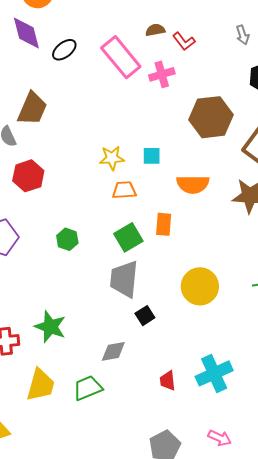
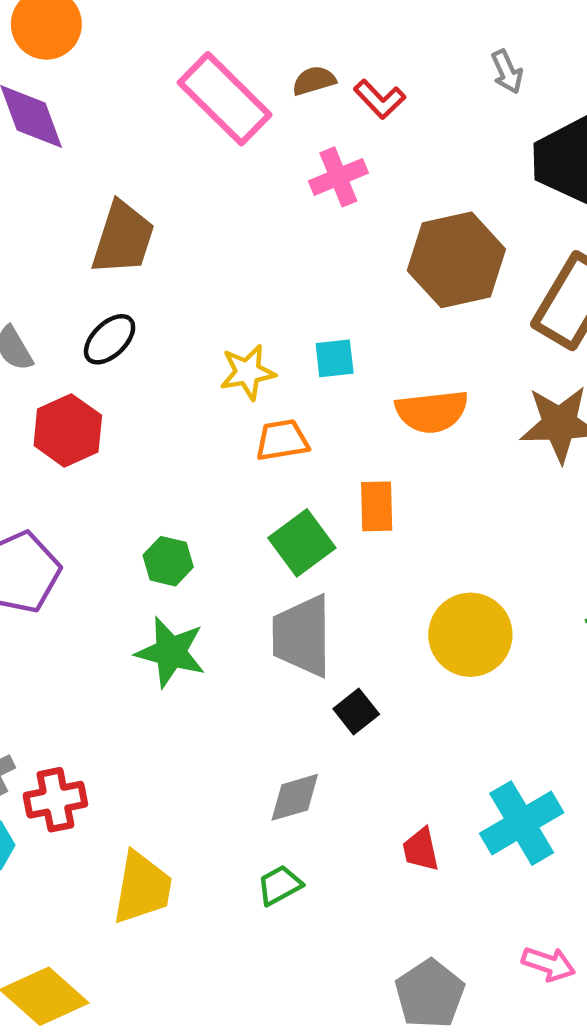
black ellipse: (64, 50) -> (110, 339), moved
pink rectangle: (121, 57) -> (225, 99), moved
brown trapezoid: (32, 109) -> (123, 238), moved
green star: (50, 327) -> (171, 652), moved
green trapezoid: (88, 388) -> (280, 885), moved, size x0.7

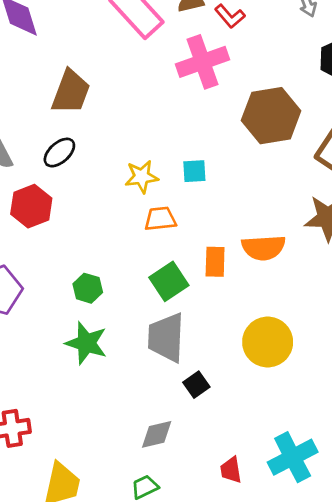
pink cross: (338, 177) -> (202, 62), size x1.5
orange semicircle: (432, 412) -> (263, 248), moved

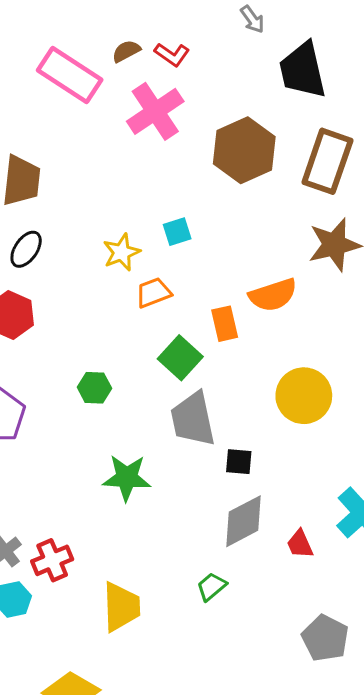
green star: (86, 343) -> (127, 478), moved
black square: (196, 385) -> (239, 462), turned -35
gray diamond: (157, 434) -> (244, 521), moved, size x1.4

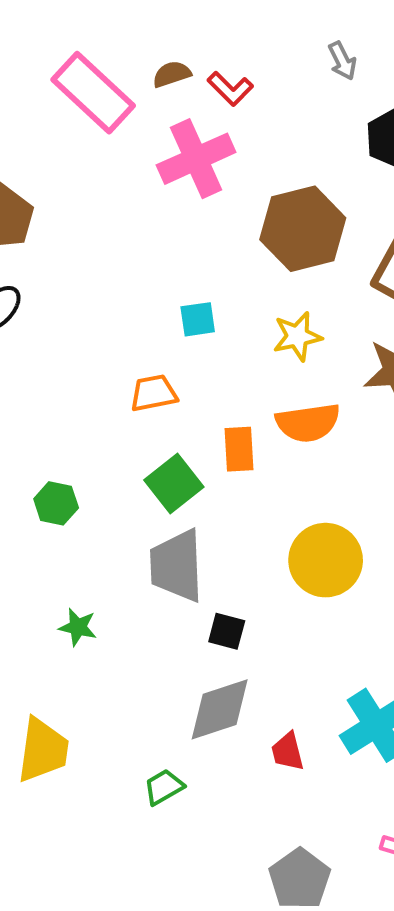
yellow star: (122, 252) -> (297, 336), moved
green star: (127, 478) -> (78, 627), size x0.6
yellow trapezoid: (121, 607) -> (43, 750), moved

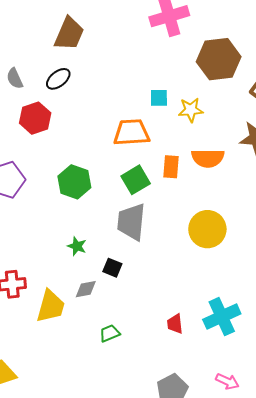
yellow star: (297, 336) -> (191, 110), moved
orange trapezoid: (154, 393) -> (131, 132), size x1.5
green hexagon: (56, 503) -> (74, 182), size x1.5
black square: (227, 631) -> (112, 268), moved
gray diamond: (220, 709) -> (86, 289), moved, size x0.6

